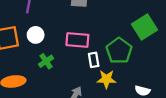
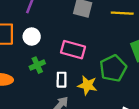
white rectangle: (94, 60) -> (62, 80), moved
yellow star: (106, 79) -> (87, 85), moved

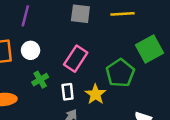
pink rectangle: (73, 50) -> (76, 59), turned -65
yellow star: (87, 85) -> (95, 94), turned 30

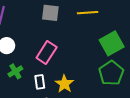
green pentagon: (120, 73) -> (111, 73), moved

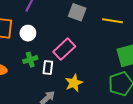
white rectangle: (40, 82) -> (48, 67), moved

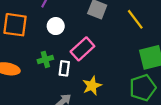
yellow line: (112, 21) -> (135, 19), turned 42
white circle: (28, 33) -> (56, 26), moved

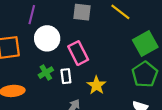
white circle: (56, 26) -> (47, 38), size x1.5
pink rectangle: (82, 49) -> (78, 53), turned -60

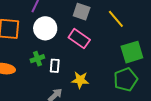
pink rectangle: (78, 53) -> (79, 39), moved, turned -40
yellow star: (96, 85) -> (80, 80), turned 30

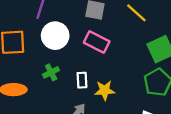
white rectangle: (55, 66) -> (82, 80), moved

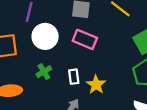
yellow star: (105, 90) -> (96, 85), turned -30

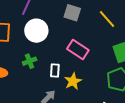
pink rectangle: (85, 39) -> (78, 50), moved

